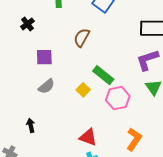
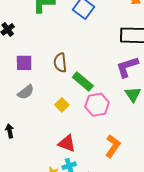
brown semicircle: (82, 38) -> (60, 63), moved, turned -36
yellow square: (83, 90) -> (62, 105), moved

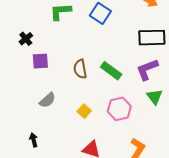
purple square: (24, 63) -> (40, 61), moved
green rectangle: (83, 81) -> (111, 71), moved

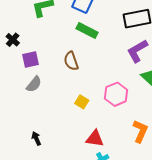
green rectangle: (111, 71) -> (87, 31), moved
gray semicircle: (47, 100) -> (34, 84), moved

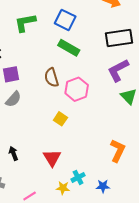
pink hexagon: (116, 94) -> (77, 89), moved
red triangle: (95, 138) -> (52, 158), moved, turned 48

